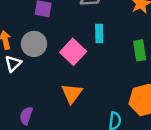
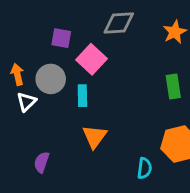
cyan rectangle: (99, 34) -> (82, 96), moved
pink square: (73, 52) -> (92, 59), moved

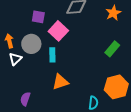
green rectangle: (173, 87) -> (112, 49), turned 49
orange triangle: (95, 136) -> (60, 82), turned 36

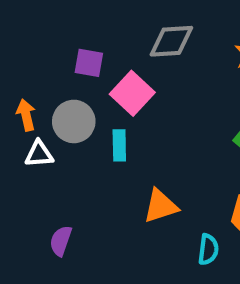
white triangle: (15, 59) -> (39, 154), turned 40
orange triangle: (60, 82) -> (161, 206), moved

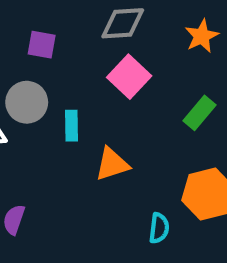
pink square: (132, 93) -> (129, 77), moved
orange triangle: (161, 206) -> (112, 164), moved

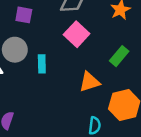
orange triangle: (112, 164) -> (89, 82), moved

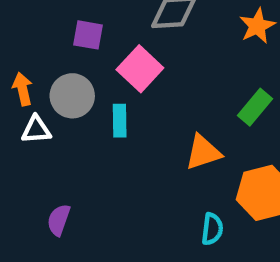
pink square: (77, 34) -> (140, 69), moved

